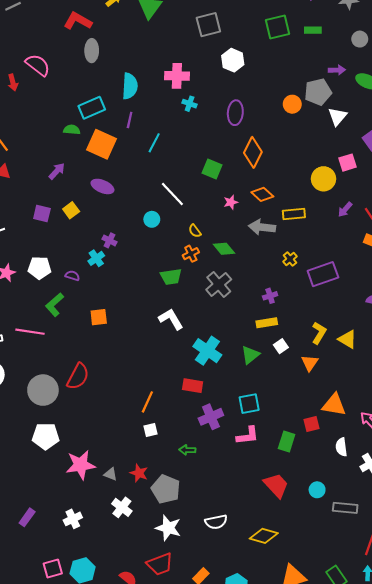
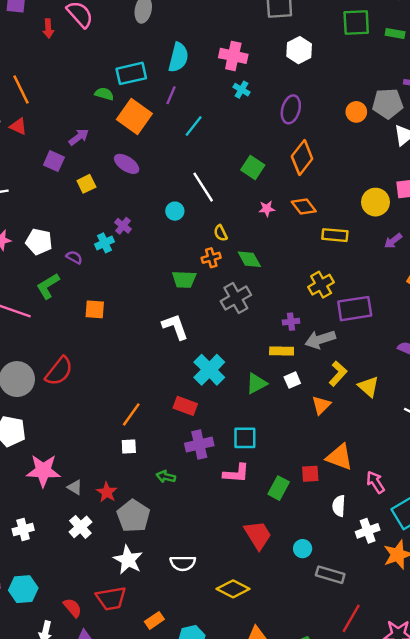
purple square: (42, 214) -> (54, 161), moved
gray arrow: (262, 227) -> (320, 339), moved, turned -35
yellow cross: (290, 259) -> (321, 285), size x1.5

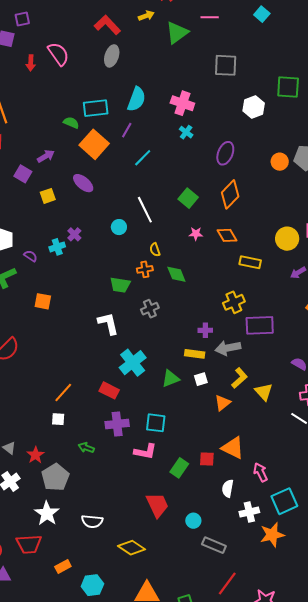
white hexagon: (299, 50) -> (254, 107), moved
gray cross: (236, 298) -> (150, 309), moved, size x0.7

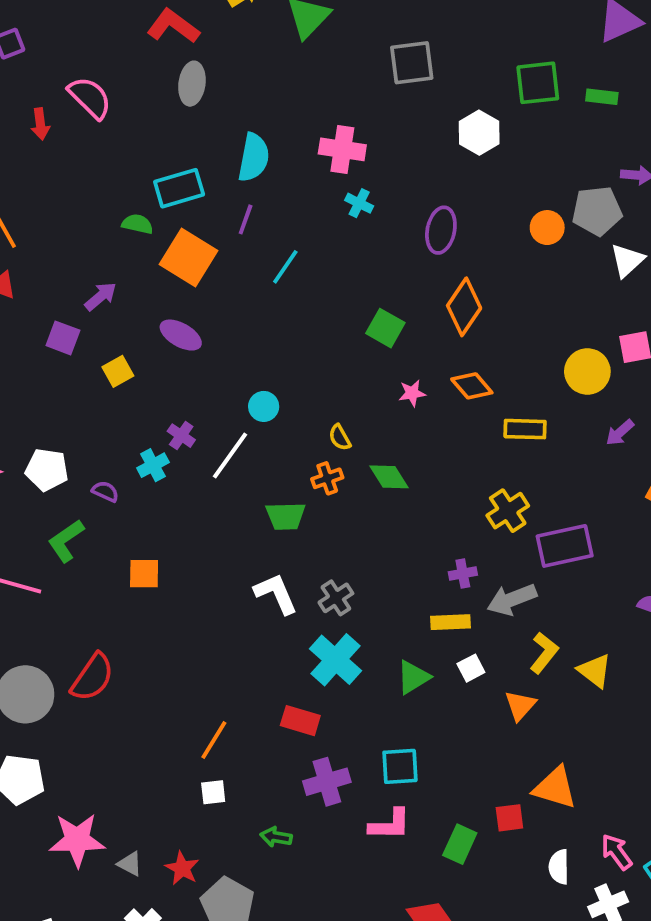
white line: (145, 210) -> (230, 456), moved, turned 72
gray cross: (150, 309) -> (336, 598), moved
pink arrow: (260, 472) -> (617, 852), moved

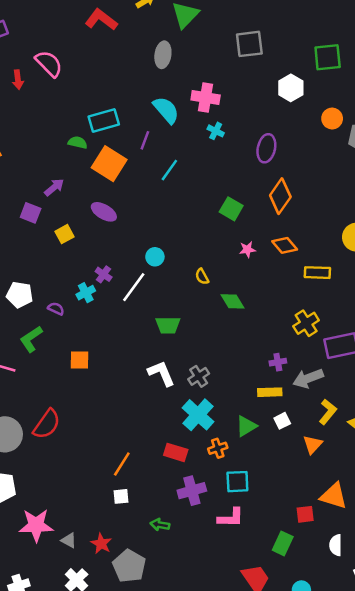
gray ellipse: (192, 84) -> (163, 55), moved
cyan semicircle: (254, 157) -> (166, 110), moved, turned -52
orange circle: (547, 228) -> (332, 119), moved
orange cross: (327, 478) -> (218, 448), moved
green rectangle: (460, 844) -> (283, 543), moved

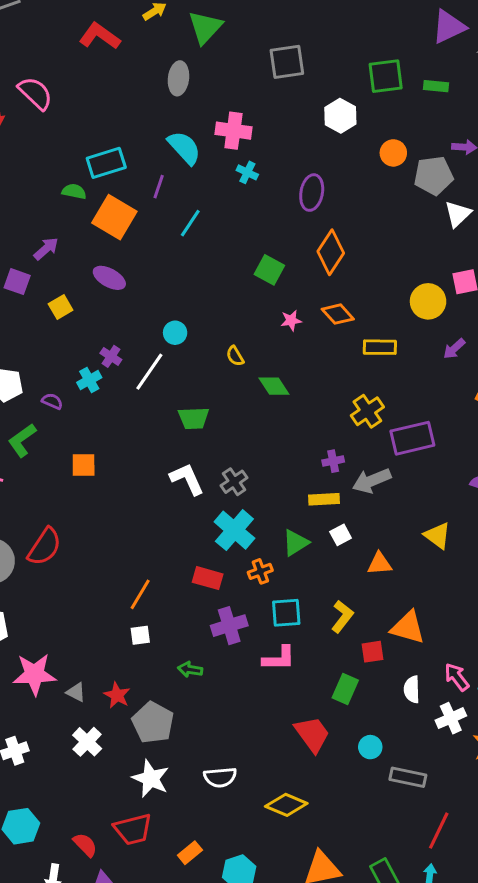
yellow L-shape: (328, 412) -> (342, 617), moved
orange triangle: (313, 444) -> (380, 564), turned 45

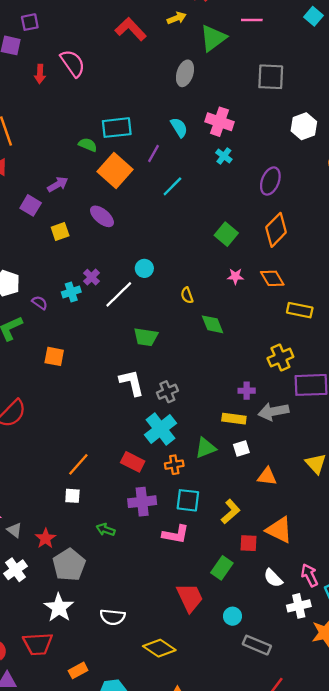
cyan semicircle: (184, 148) -> (179, 128), size x0.7
white semicircle: (412, 689) -> (273, 578), turned -54

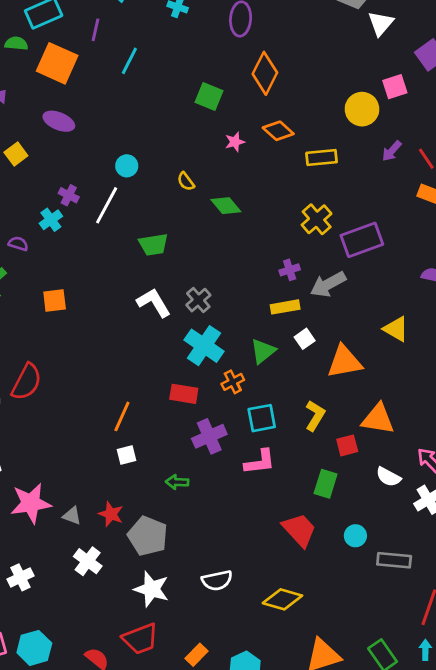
orange triangle: (267, 476) -> (344, 362), size x1.5

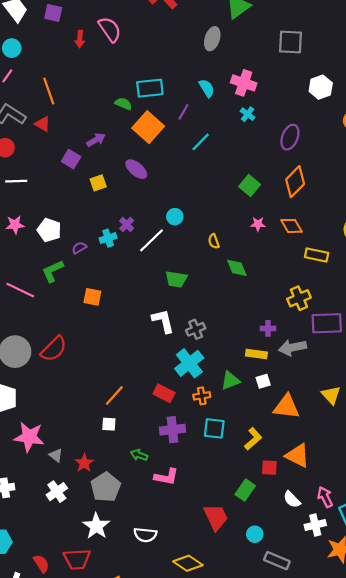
purple semicircle: (18, 244) -> (79, 248), turned -64
pink L-shape: (260, 462) -> (166, 477), moved

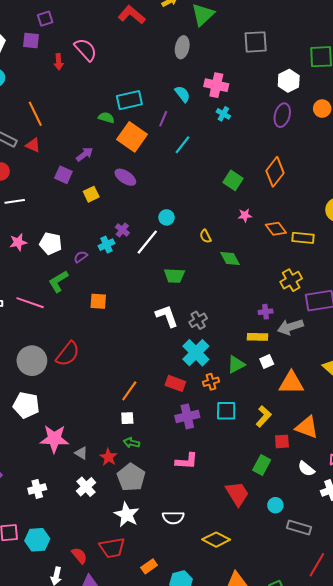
purple ellipse: (290, 137) -> (282, 115), moved
orange diamond: (292, 226) -> (276, 229), moved
green arrow: (139, 455) -> (131, 443), moved

